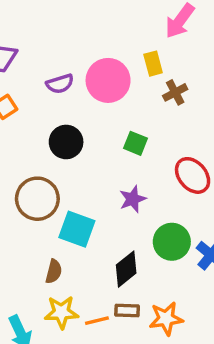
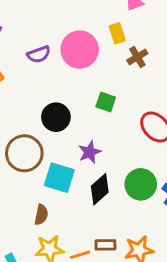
black circle: (66, 142) -> (56, 117), moved
purple star: (133, 199) -> (90, 152), moved
black diamond: (126, 269) -> (100, 189), moved

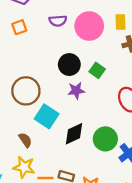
black circle: (56, 117) -> (69, 65), moved
purple star: (90, 152) -> (76, 91), moved
brown semicircle: (41, 215) -> (25, 140), turned -63

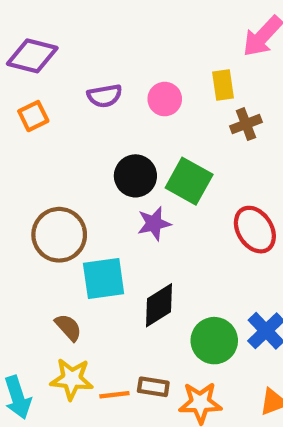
pink circle: (89, 26) -> (165, 99), size x0.6
green square: (97, 70) -> (189, 181), size x1.5
cyan square: (47, 116) -> (104, 279), turned -35
green circle: (105, 139) -> (214, 341), moved

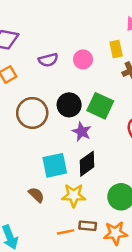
purple star: (154, 223) -> (82, 132), turned -30
brown circle: (59, 235) -> (32, 113), moved
black diamond: (159, 305) -> (87, 164), moved
yellow star: (72, 379) -> (74, 195), moved

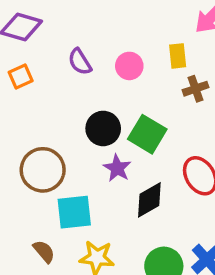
purple semicircle: (48, 60) -> (80, 62), turned 66
brown circle: (32, 113) -> (43, 170), moved
black diamond: (87, 164) -> (149, 200), moved

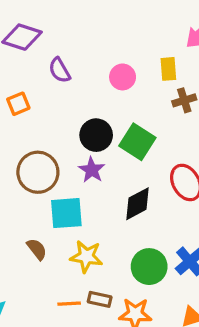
purple semicircle: (80, 62) -> (59, 70), moved
orange square: (21, 77) -> (18, 104), moved
purple star: (117, 168) -> (92, 170), moved

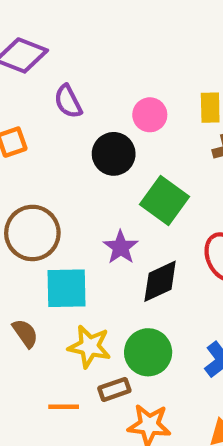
black circle: (96, 135) -> (114, 154), moved
purple star: (92, 170) -> (121, 247), moved
green circle: (149, 267) -> (148, 352), moved
brown rectangle: (100, 299) -> (114, 389), moved, turned -35

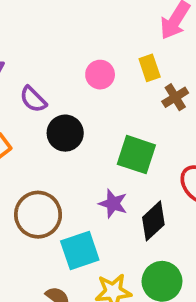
pink circle: (150, 115) -> (100, 75), moved
black circle: (114, 154) -> (65, 133), moved

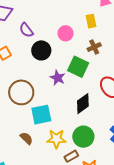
pink circle: (100, 75) -> (66, 33), moved
brown cross: (175, 97) -> (94, 47), moved
purple star: (113, 204) -> (58, 78), moved

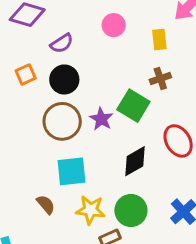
purple semicircle: (26, 30) -> (62, 43), turned -91
pink circle: (66, 33) -> (114, 25), moved
black circle: (41, 50) -> (64, 79), moved
brown circle: (21, 92) -> (62, 121), moved

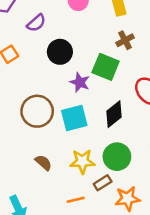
black circle: (64, 79) -> (60, 52), moved
brown circle: (62, 121) -> (37, 111), moved
cyan square: (71, 171) -> (74, 118), moved

